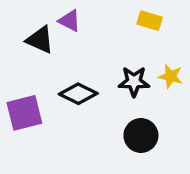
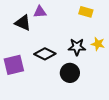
purple triangle: (70, 21) -> (40, 12), turned -32
black circle: (141, 135) -> (70, 73), moved

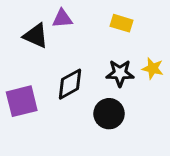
yellow rectangle: (86, 12) -> (121, 23), moved
black diamond: (45, 54) -> (70, 84), turned -55

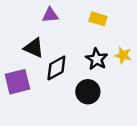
black triangle: (36, 36) -> (34, 48), moved
black star: (120, 73) -> (97, 59), turned 30

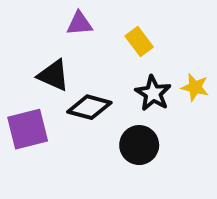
yellow rectangle: (98, 19) -> (139, 41), moved, turned 36
black diamond: (56, 68) -> (89, 107), turned 44

